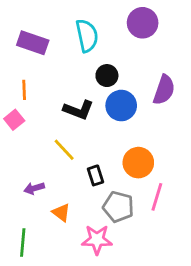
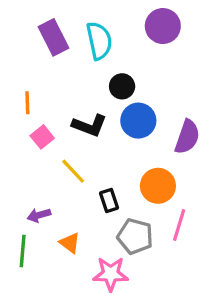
purple rectangle: (33, 43) -> (54, 37), moved, turned 44
purple semicircle: (164, 90) -> (187, 137), moved
pink square: (14, 120) -> (42, 137), moved
green line: (23, 242) -> (23, 251), moved

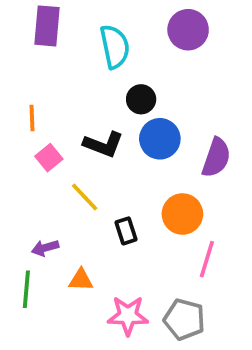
purple rectangle: (54, 37) -> (47, 26), moved, turned 32
gray pentagon: (135, 236) -> (184, 319), moved
orange triangle: (70, 243) -> (81, 280), turned -35

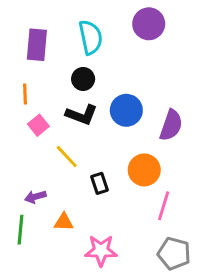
purple rectangle: (47, 26) -> (37, 45), moved
black circle: (141, 99) -> (83, 79), moved
gray pentagon: (184, 319) -> (174, 253), moved

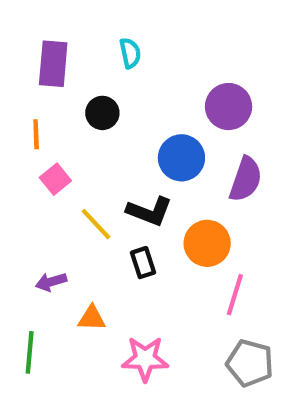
purple circle: (149, 24) -> (229, 107), moved
cyan semicircle: (91, 37) -> (130, 53), size x0.6
black circle: (83, 79) -> (102, 113), moved
black L-shape: (82, 115) -> (149, 211), moved
green line: (20, 230) -> (30, 352), moved

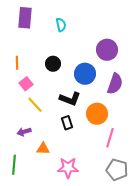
purple rectangle: (53, 64) -> (25, 18), moved
black circle: (102, 113) -> (53, 64), moved
yellow line: (96, 224) -> (35, 105), moved

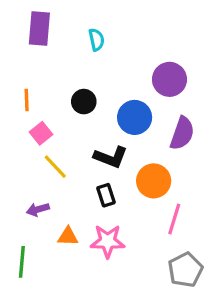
pink star: (68, 168) -> (108, 241), moved
gray pentagon: (117, 170) -> (185, 270), turned 30

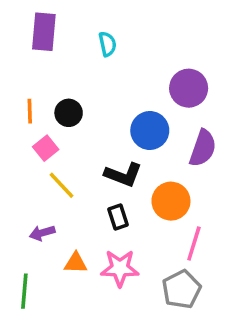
black circle: (84, 102) -> (69, 113), moved
gray pentagon: (185, 270) -> (182, 289), moved

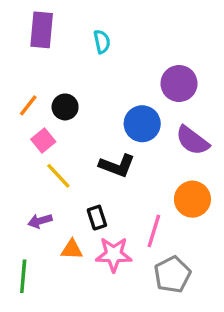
orange line: (30, 111) -> (28, 105), turned 40
purple semicircle: (203, 148) -> (192, 140), turned 108
orange circle: (171, 201) -> (192, 199), moved
black rectangle: (118, 217) -> (97, 218), moved
pink line: (194, 243) -> (154, 231), moved

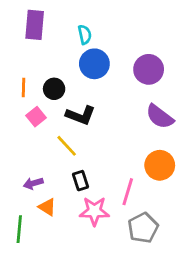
orange line: (28, 105) -> (23, 87), turned -36
blue circle: (142, 124) -> (94, 64), moved
black L-shape: (117, 166) -> (80, 115), moved
yellow line: (58, 176) -> (67, 146), moved
orange triangle: (72, 249) -> (47, 207), moved, turned 30

